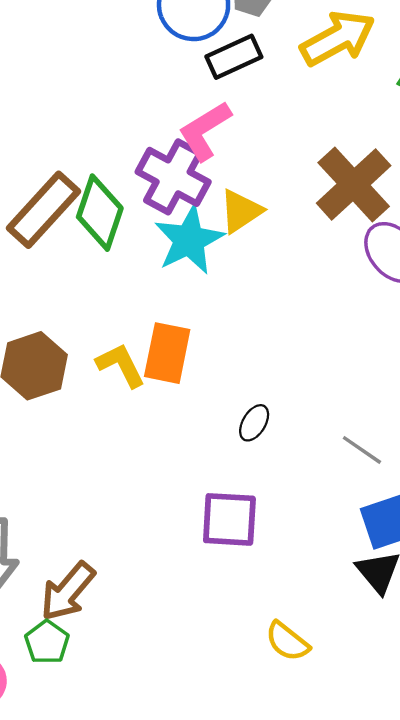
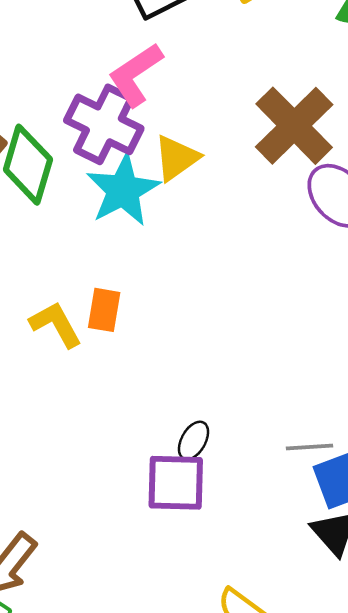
orange rectangle: (167, 353) -> (104, 310), size x0.7
black ellipse: (254, 423) -> (194, 440), moved
gray line: (362, 450) -> (309, 447), moved, turned -36

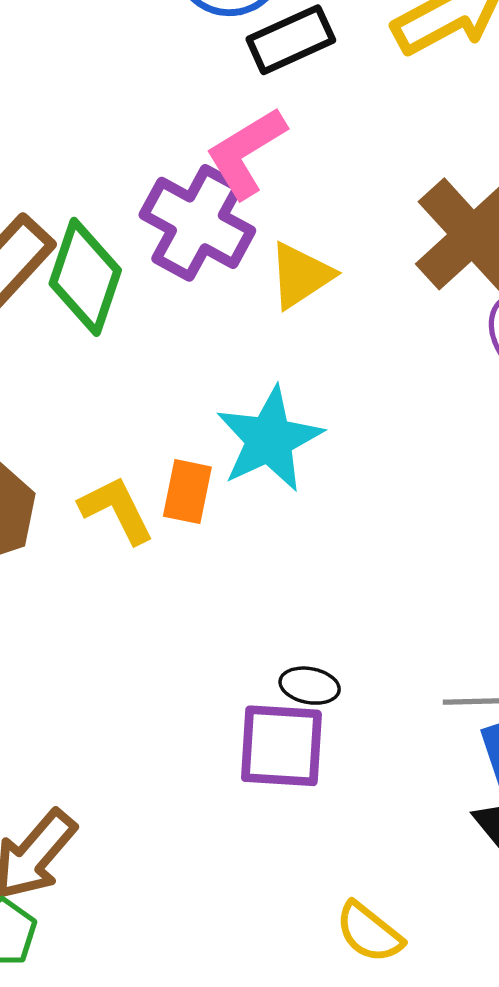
cyan star: (123, 190) -> (269, 439), moved
black ellipse: (194, 440) -> (310, 686), turned 69

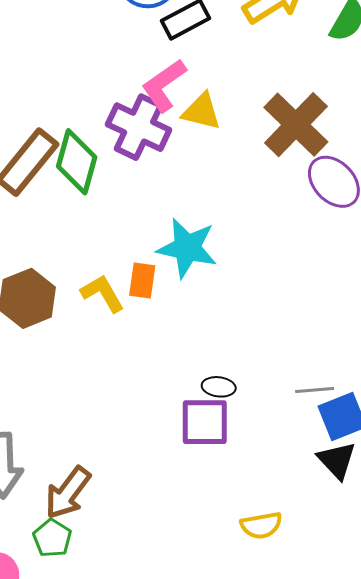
yellow triangle: (301, 275) -> (202, 112), moved, turned 51
cyan star: (269, 439) -> (187, 248), turned -30
yellow semicircle: (369, 932) -> (261, 525), turned -45

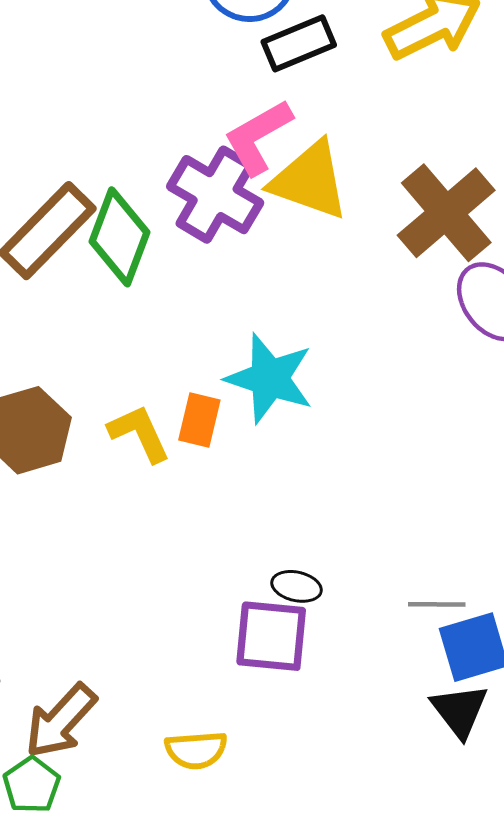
yellow triangle: (202, 112) -> (310, 180), size x1.4
yellow semicircle: (261, 525) -> (196, 750), moved

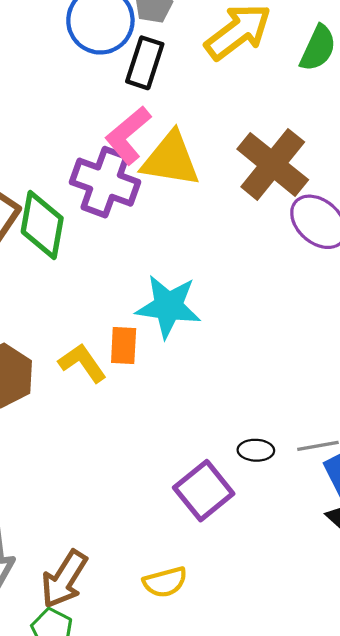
black rectangle: (299, 43) -> (145, 63), turned -39
black ellipse: (297, 586) -> (256, 450), moved
purple square: (271, 636) -> (204, 491), turned -34

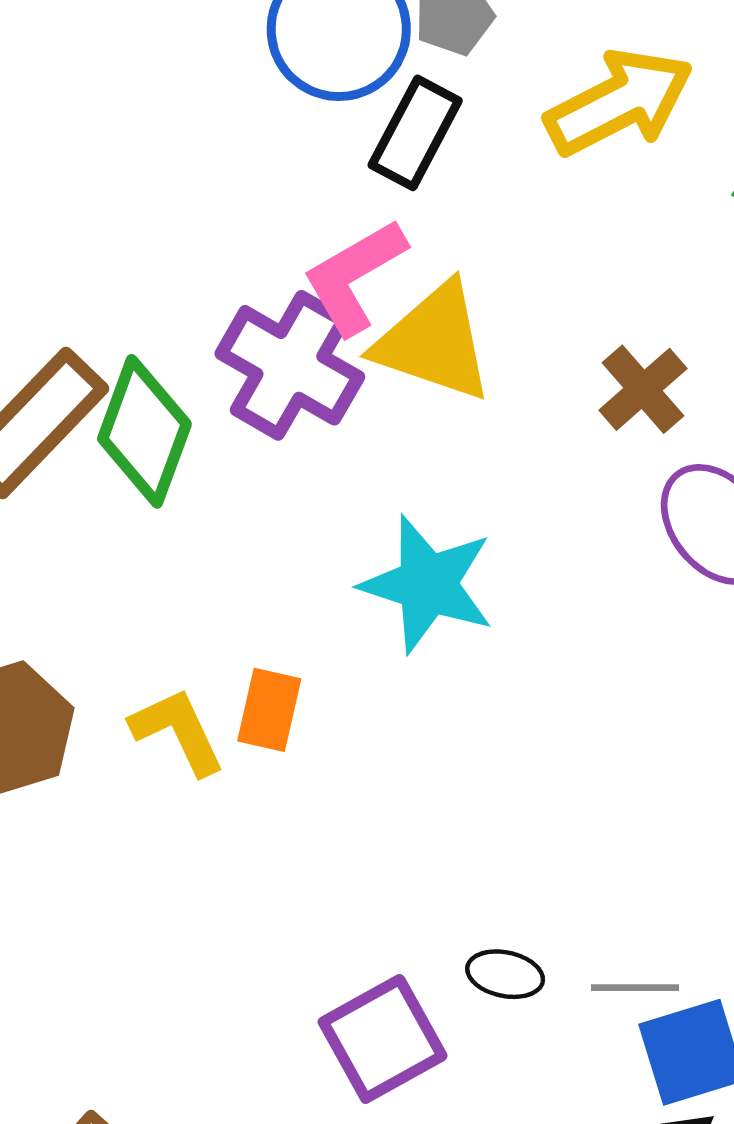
brown cross: (273, 164) -> (643, 389), size x0.6
cyan star: (168, 306) -> (428, 584), moved

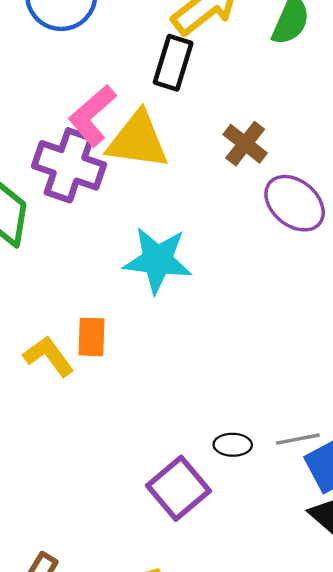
black rectangle: (415, 133) -> (173, 63), moved

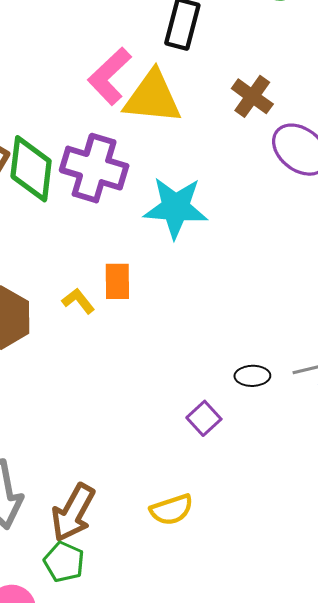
purple cross: (69, 165) -> (94, 168), moved
yellow L-shape: (48, 356) -> (78, 301), size x0.7
purple square: (179, 488) -> (204, 418), size x0.6

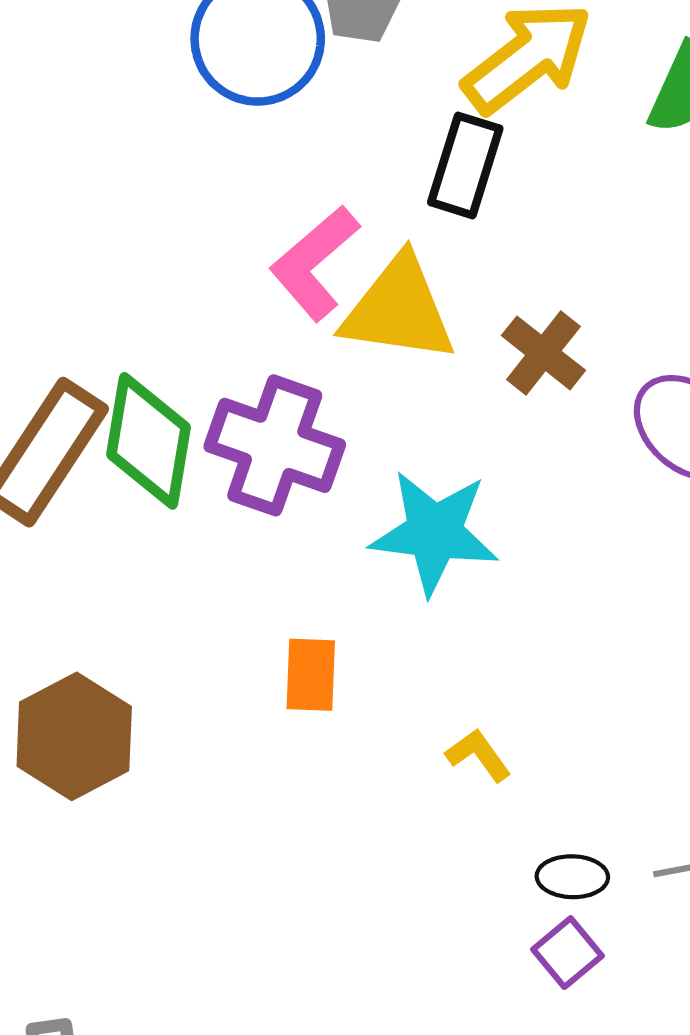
brown cross: (252, 96) -> (543, 353), moved
yellow L-shape: (78, 301) -> (478, 755), moved
purple square: (204, 418) -> (568, 953), moved

